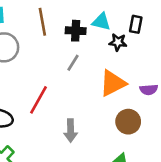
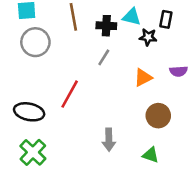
orange triangle: (113, 83) -> (143, 78), size x0.7
purple semicircle: (149, 90) -> (179, 71), moved
gray arrow: (71, 131) -> (109, 140), moved

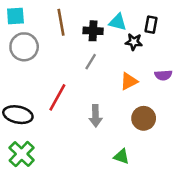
gray arrow: (109, 140) -> (96, 116), moved
green triangle: (151, 155) -> (121, 157), moved

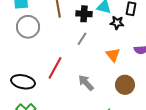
orange triangle: (129, 81) -> (113, 55), turned -42
gray arrow: (96, 116) -> (86, 83), turned 138

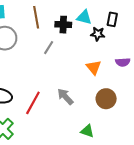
gray line: (82, 39) -> (49, 48), moved
red line: (55, 68) -> (33, 103), moved

